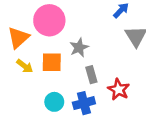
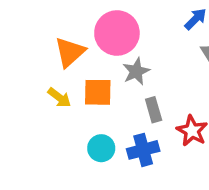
pink circle: (49, 20) -> (117, 33), moved
orange triangle: (18, 38) -> (70, 52), moved

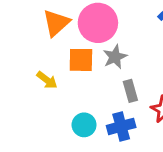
orange triangle: (70, 52) -> (56, 23), moved
orange square: (98, 92) -> (81, 60), moved

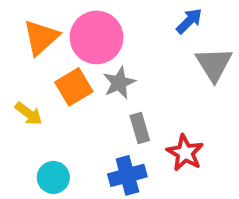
orange square: (81, 60) -> (74, 87), turned -32
cyan circle: (84, 125) -> (53, 177), moved

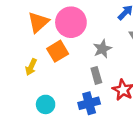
gray star: (119, 83) -> (102, 49), moved
yellow arrow: (29, 114) -> (31, 67), turned 77

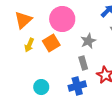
orange triangle: (38, 22) -> (23, 20), moved
yellow arrow: (31, 67) -> (29, 45), moved

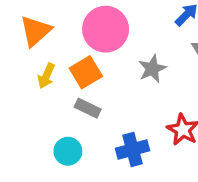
gray rectangle: (83, 63) -> (88, 108), moved, turned -48

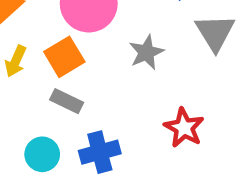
blue cross: (133, 149) -> (100, 152), moved

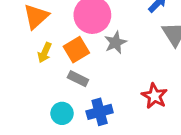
gray star: (146, 52) -> (115, 42), moved

